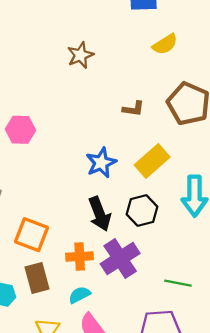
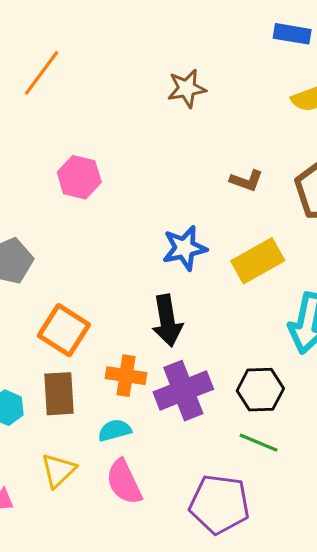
black hexagon: (142, 211) -> (260, 390), moved

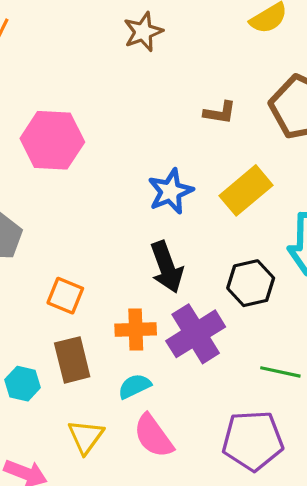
pink hexagon: (79, 177) -> (52, 140), size x1.4
orange square: (64, 330) -> (65, 296), size x0.7
black hexagon: (260, 390) -> (251, 283), moved

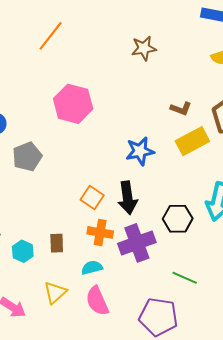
yellow rectangle: (246, 190) -> (192, 141), moved
orange square: (65, 296) -> (92, 198), moved
brown rectangle: (72, 360) -> (57, 243), size x0.7

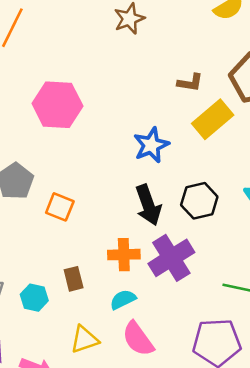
orange square: (92, 198) -> (60, 207), moved
black hexagon: (178, 219) -> (199, 201), moved
yellow triangle: (55, 293) -> (84, 340), turned 35

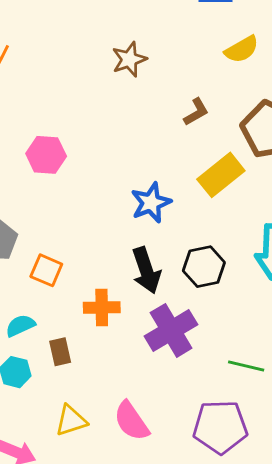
brown L-shape: (190, 83) -> (196, 112), moved, turned -40
pink hexagon: (57, 105) -> (46, 155), size x0.7
orange cross: (124, 255) -> (102, 308), moved
cyan semicircle: (123, 299) -> (20, 326), moved

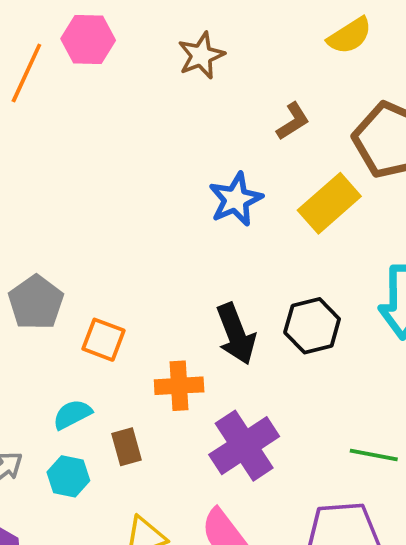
pink hexagon: (46, 155) -> (88, 40), moved
blue star: (151, 203) -> (236, 199), moved
purple cross: (171, 330) -> (244, 446), moved

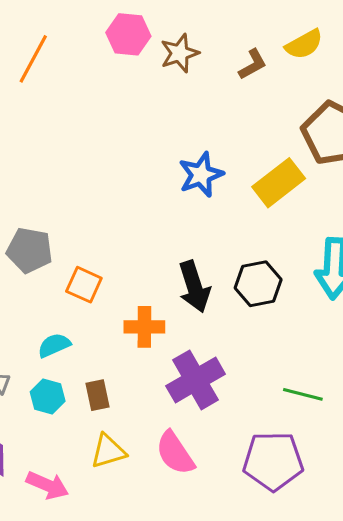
pink hexagon: (88, 40) -> (128, 34), moved
brown L-shape: (293, 121) -> (253, 64), moved
gray pentagon: (36, 302) -> (30, 250), turned -30
brown rectangle: (127, 447) -> (97, 395), moved

